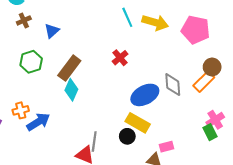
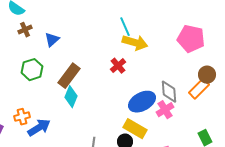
yellow arrow: (155, 23) -> (135, 43), moved
pink cross: (215, 120) -> (165, 110), moved

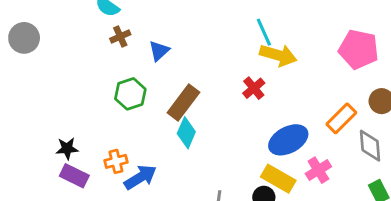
orange rectangle: (199, 89) -> (341, 118), moved
gray diamond: (169, 92) -> (370, 146), moved
pink cross: (165, 110) -> (318, 170), moved

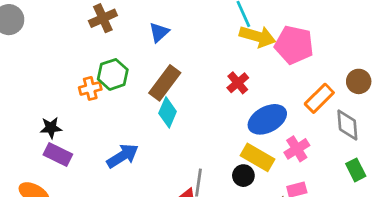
brown cross: (120, 36) -> (103, 18), size x1.4
pink pentagon: (359, 49) -> (294, 45), moved
blue triangle: (159, 51) -> (159, 32), moved
red cross: (254, 88) -> (238, 83), moved
orange cross: (116, 161) -> (90, 88), moved

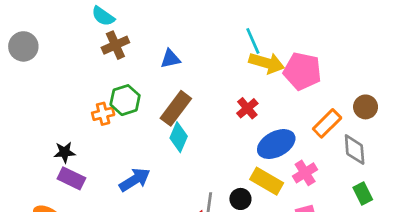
blue triangle: (159, 32) -> (170, 59), turned 30
black circle: (243, 176) -> (240, 199), moved

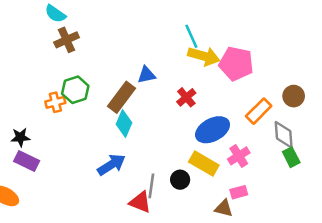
blue triangle: (170, 59) -> (146, 75), moved
blue arrow: (135, 180) -> (111, 165), moved
green rectangle: (363, 193) -> (291, 157), moved

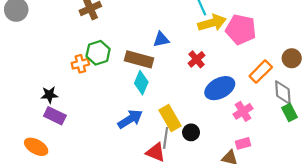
yellow arrow: (204, 56) -> (212, 23), turned -32
brown rectangle: (121, 97) -> (139, 59), turned 68
yellow rectangle: (204, 163) -> (170, 118), moved, turned 30

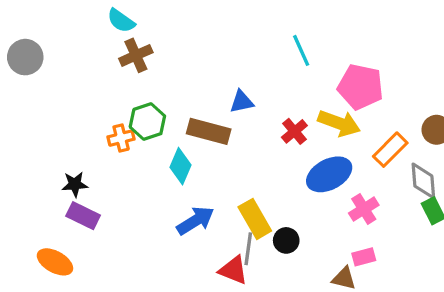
yellow arrow: (212, 23) -> (339, 123), moved, turned 36
cyan diamond: (141, 83) -> (180, 166), moved

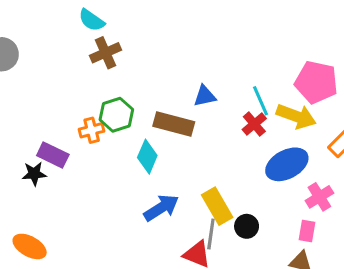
cyan line: (301, 50) -> (261, 101), moved
black star: (75, 184) -> (34, 174), moved
purple rectangle: (83, 216) -> (53, 155), moved
pink rectangle: (364, 257) -> (307, 231), moved, turned -65

